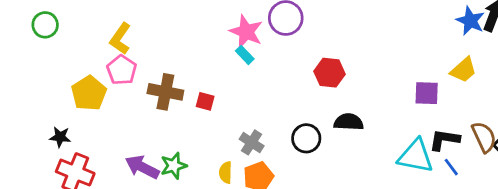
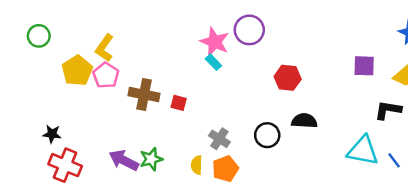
yellow pentagon: (89, 93) -> (77, 71), moved
purple square: (427, 93) -> (364, 66), moved
black L-shape: (444, 140) -> (388, 110), moved

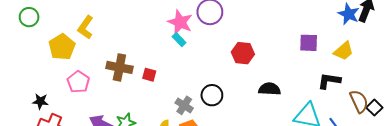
pink pentagon: (106, 75) -> (78, 82), moved
black semicircle: (304, 121) -> (270, 89), moved
black circle: (267, 135) -> (212, 95), moved

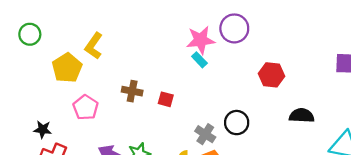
pink star: (180, 22) -> (201, 40), turned -30
brown cross: (119, 67) -> (132, 91), size x0.7

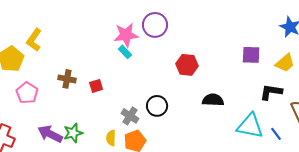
red square: (166, 99) -> (96, 86), turned -32

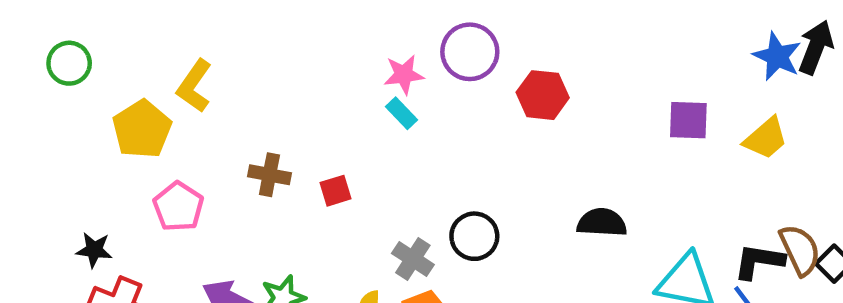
pink star: (126, 35) -> (404, 75), size x0.7
red hexagon: (187, 65) -> (543, 95), moved
black L-shape: (271, 92) -> (759, 261), moved

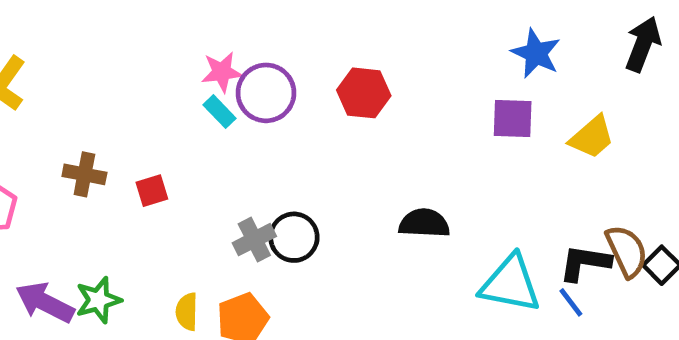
purple circle: (470, 52) -> (266, 93), moved
blue star: (777, 56) -> (536, 53), moved
gray cross: (413, 259) -> (254, 240), moved, turned 30

